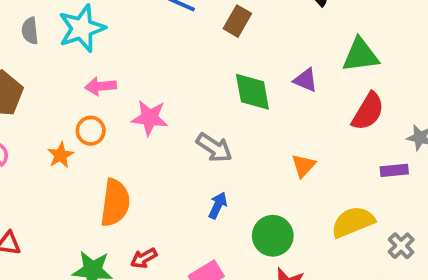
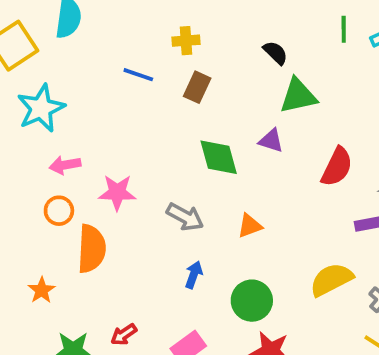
green triangle: (360, 55) -> (298, 96), moved
orange star: (61, 155) -> (42, 290), moved
orange triangle: (303, 166) -> (250, 226), moved, turned 32
orange semicircle: (115, 203) -> (92, 249), moved

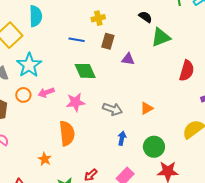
purple triangle: (271, 141) -> (128, 59), moved
green diamond: (219, 157) -> (85, 71), moved
orange circle: (59, 211) -> (23, 95), moved

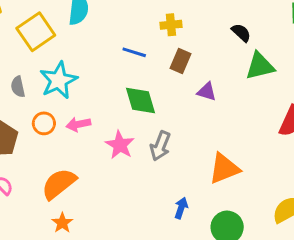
pink star: (76, 102) -> (120, 145), turned 30
orange triangle: (147, 108) -> (224, 169), size x1.6
gray arrow: (113, 109) -> (160, 146), moved, turned 84
orange semicircle: (67, 133) -> (59, 184), moved, turned -130

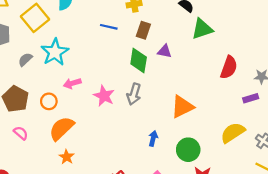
gray semicircle: (18, 87) -> (25, 59), turned 64
green diamond: (140, 100) -> (139, 61), moved, turned 30
orange circle: (44, 123) -> (49, 101), moved

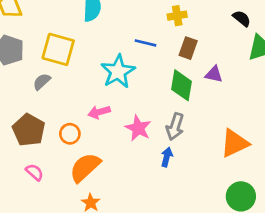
yellow square: (35, 18) -> (58, 49), moved, turned -36
cyan star: (55, 52) -> (118, 72), moved
blue arrow: (153, 138) -> (167, 157), moved

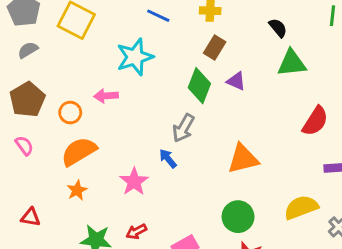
blue line: (145, 43) -> (158, 16), moved
gray semicircle: (42, 82) -> (28, 50), moved
pink star: (138, 128) -> (134, 182), moved
blue arrow: (167, 157) -> (168, 159), turned -66

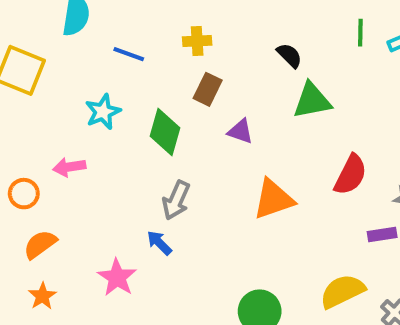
cyan star: (135, 57) -> (103, 112), size x0.7
green diamond: (199, 86) -> (165, 132), moved
orange semicircle: (79, 151) -> (40, 244), size x0.7
orange triangle: (243, 159) -> (273, 199), moved

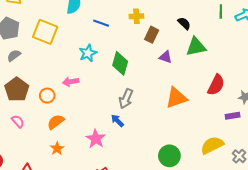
brown rectangle: (208, 89) -> (152, 35), moved
purple triangle: (240, 131) -> (166, 57), moved

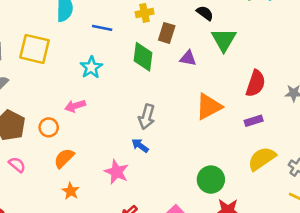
green triangle: (196, 47) -> (224, 40), turned -40
green diamond: (120, 63) -> (143, 57), moved
purple rectangle: (233, 116) -> (254, 121), moved

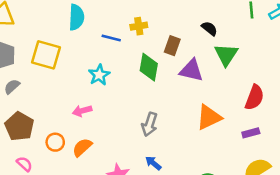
yellow cross: (145, 13) -> (139, 26), moved
purple triangle: (188, 58) -> (191, 70), size x1.5
orange circle: (49, 127) -> (55, 142), moved
blue arrow: (140, 146) -> (153, 163), moved
orange semicircle: (64, 158) -> (82, 147), moved

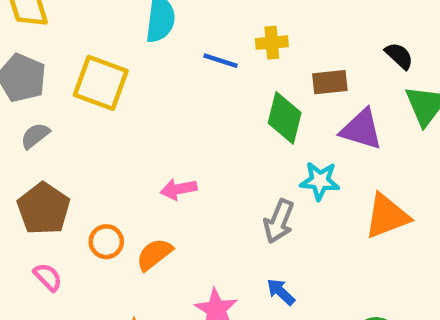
brown rectangle: (172, 46) -> (330, 82), turned 60
cyan star: (99, 75) -> (320, 181), moved, turned 30
pink arrow: (82, 111) -> (179, 189), moved

